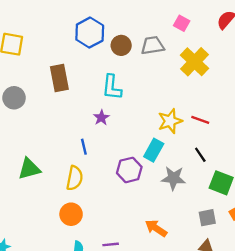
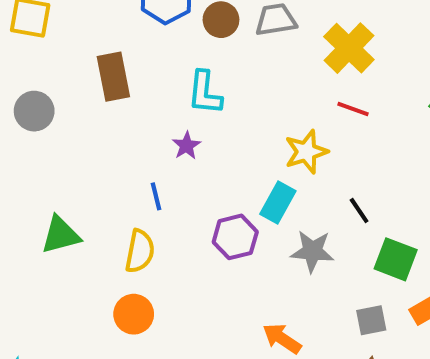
red line: (200, 120) -> (353, 109), moved

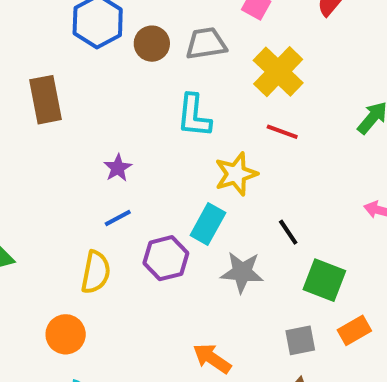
cyan L-shape: (205, 93) -> (194, 116), moved
blue line: (156, 196) -> (118, 218), moved, turned 76
yellow semicircle: (140, 251) -> (96, 272), moved

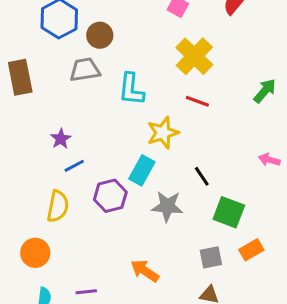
gray trapezoid: (206, 44) -> (85, 70), moved
purple star: (118, 168) -> (61, 139), moved

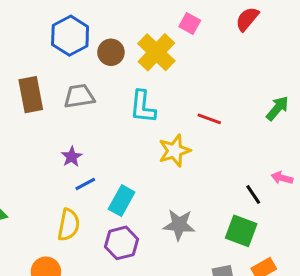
yellow cross: (194, 56) -> (156, 52), moved
gray trapezoid: (85, 70) -> (79, 96), moved
cyan rectangle: (142, 170) -> (122, 201), moved
black line: (202, 176) -> (253, 195), moved
purple hexagon: (110, 196) -> (122, 243), moved

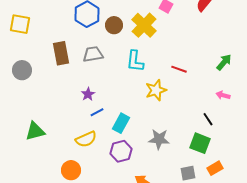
pink arrow: (282, 178) -> (223, 95), moved
yellow semicircle: (69, 225) -> (86, 139), turned 55

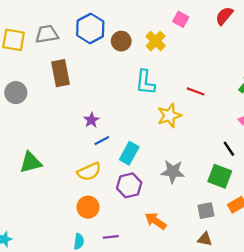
yellow cross: (144, 25) -> (156, 41), size x0.7
gray trapezoid: (93, 54) -> (47, 34), moved
orange circle: (71, 170) -> (88, 207), moved

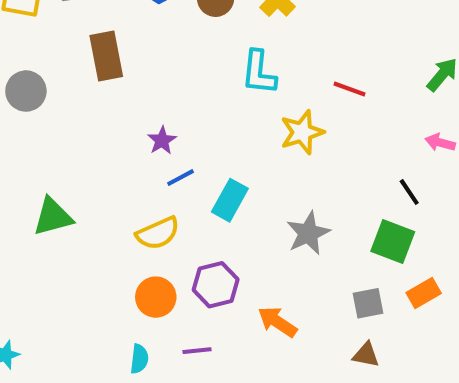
gray star: (173, 172) -> (308, 233), turned -30
purple hexagon: (129, 185) -> (216, 285), moved

